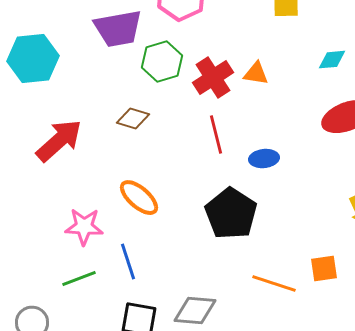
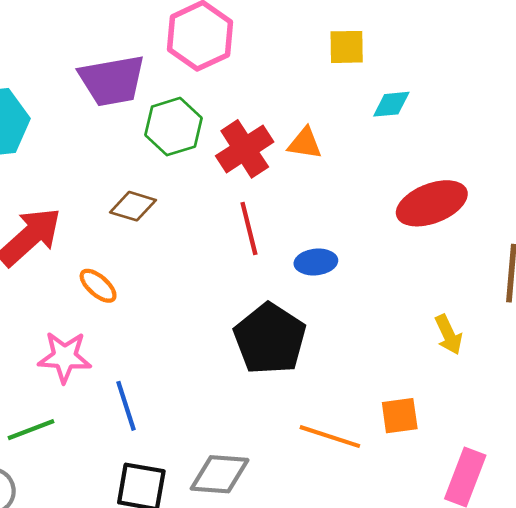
cyan diamond: (332, 60) -> (391, 104), moved
orange ellipse: (139, 198) -> (98, 286), moved, size x0.7
green line: (79, 279) -> (31, 430), moved

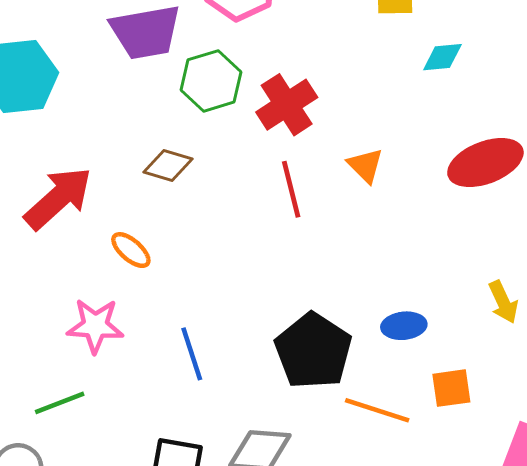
orange triangle: (305, 143) -> (365, 165), moved, turned 36
blue ellipse: (316, 262) -> (404, 326), moved
black pentagon: (270, 339) -> (313, 351), moved
blue line: (126, 406) -> (192, 354), moved

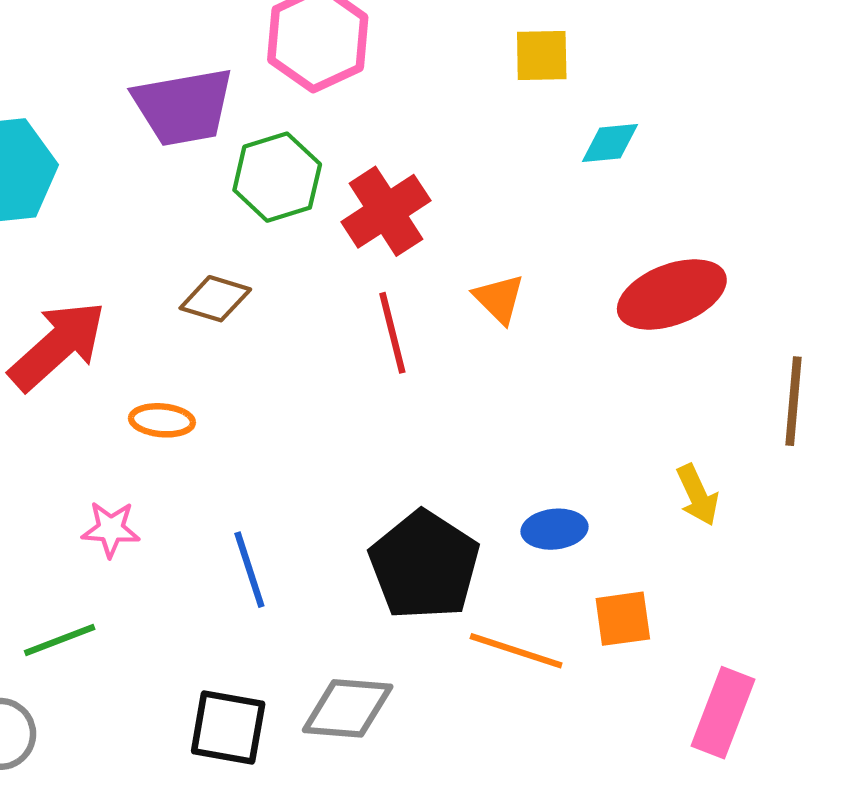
orange ellipse: (131, 250) -> (162, 420), turned -36
pink star: (95, 326) -> (111, 529), size x0.7

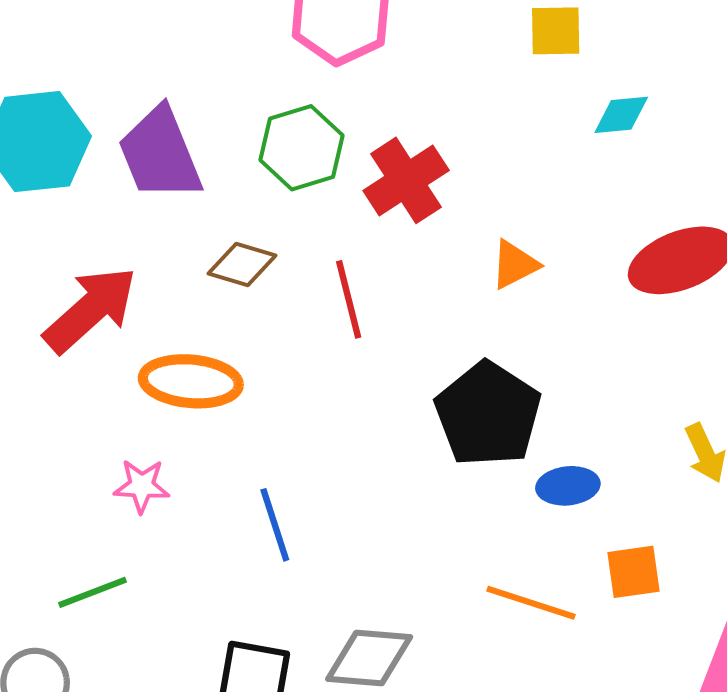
purple trapezoid: (183, 107) -> (160, 154), moved, turned 78
orange triangle: (499, 299) -> (515, 265), turned 48
red line: (392, 333) -> (349, 299), moved
orange ellipse: (162, 420) -> (191, 381), size x1.6
black pentagon: (424, 565) -> (488, 414), moved

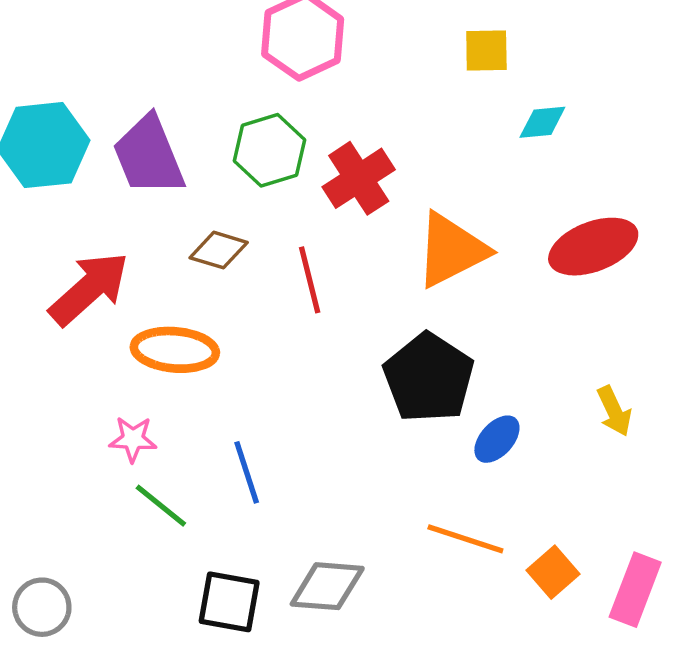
orange triangle: (515, 265) -> (451, 250), size x1.8
blue ellipse: (568, 486) -> (497, 439), turned -42
orange square: (634, 572) -> (553, 572), moved, turned -33
green line: (92, 592) -> (161, 506), moved, turned 60

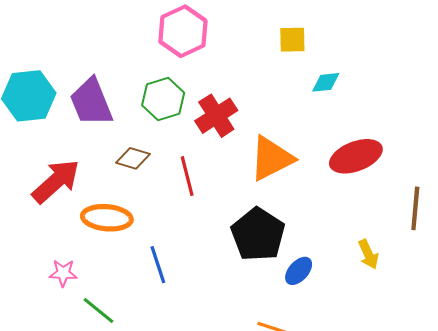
pink star: (133, 439) -> (63, 273), moved
blue line: (247, 472) -> (158, 265), moved

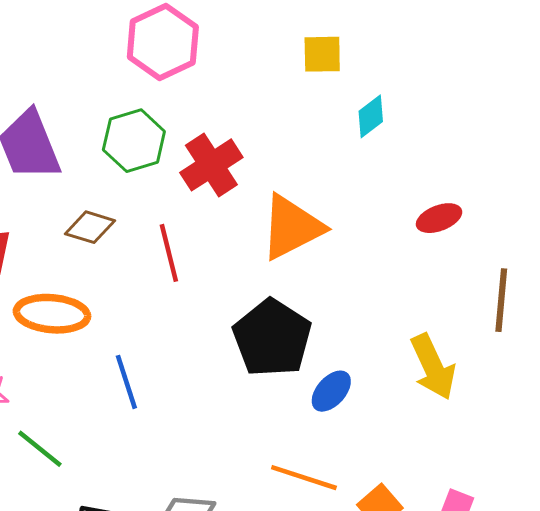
cyan diamond: (326, 82) -> (371, 116), turned -32
red ellipse: (356, 156) -> (439, 218), moved, size x0.6
yellow arrow: (368, 254) -> (433, 367), size x1.5

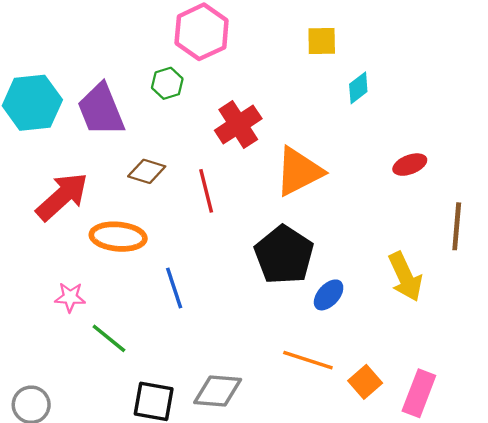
green hexagon: (134, 141) -> (167, 83), moved, size x0.7

